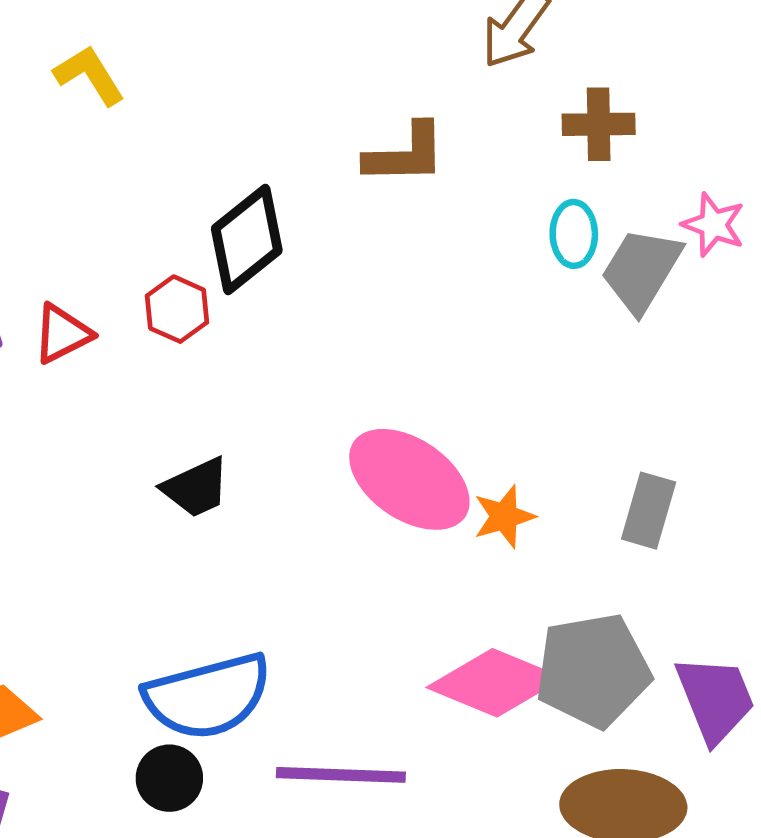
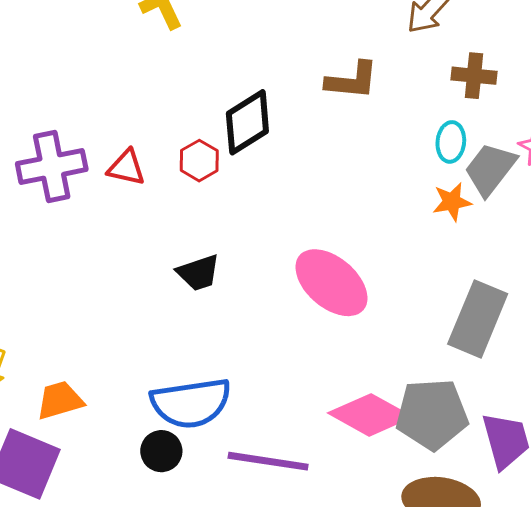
red triangle: (62, 334) -> (126, 168), turned 33
gray rectangle: (649, 511) -> (478, 319), size x1.6
orange star: (504, 517) -> (452, 202), moved

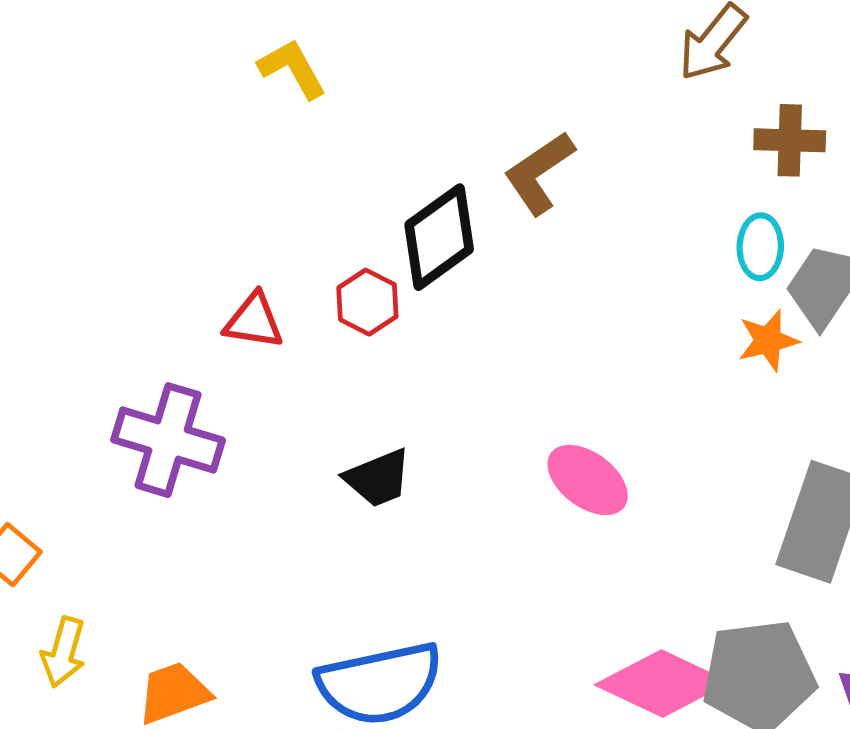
brown L-shape: (352, 80) -> (539, 173), moved, turned 144
purple cross: (52, 167) -> (168, 440), moved, turned 32
pink ellipse: (331, 283) -> (588, 480), size x0.7

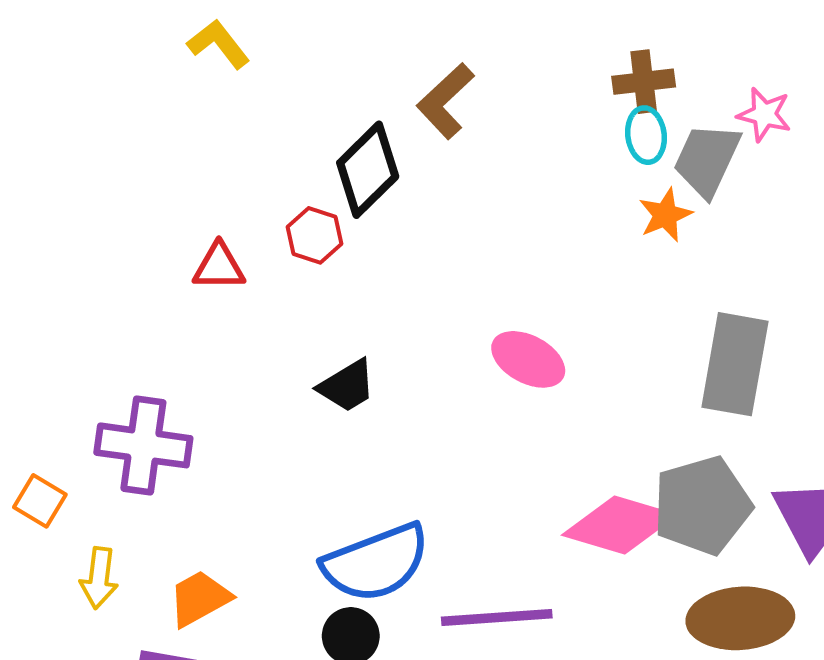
brown cross: (790, 140) -> (644, 82), moved
purple cross: (168, 440) -> (143, 445), moved

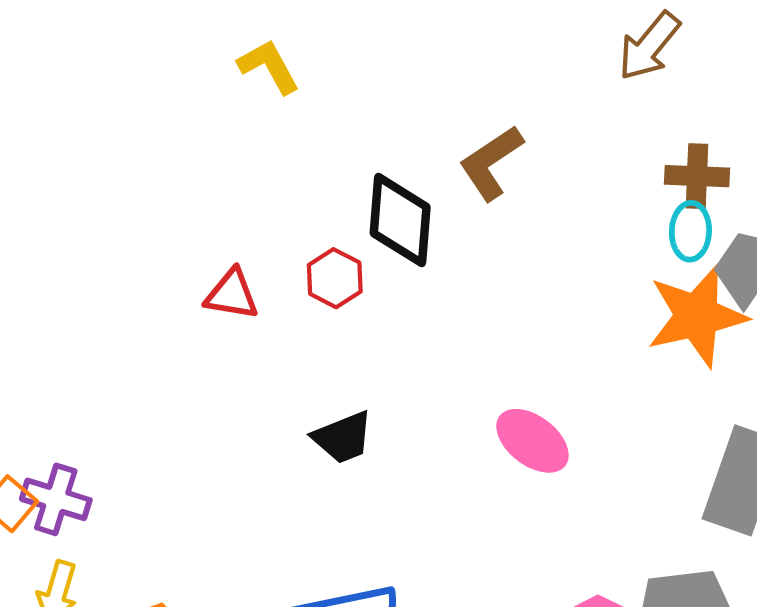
black diamond: (368, 170) -> (400, 220), turned -50
orange star: (665, 215) -> (697, 316), size x1.8
purple cross: (143, 445) -> (56, 499), moved, size x0.7

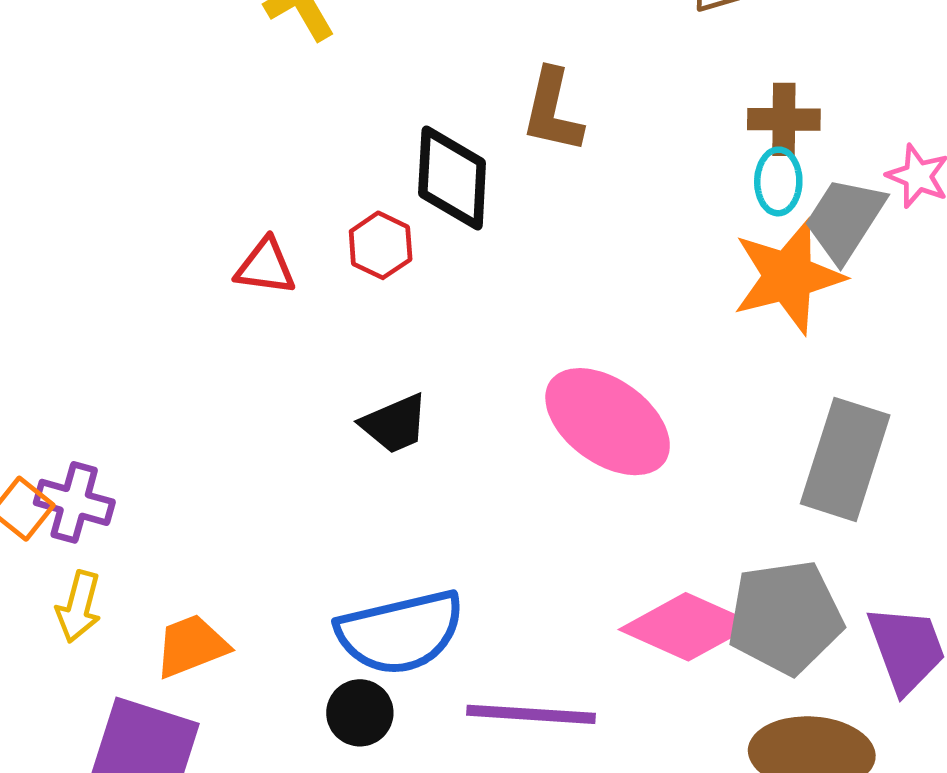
brown L-shape: (491, 163) -> (552, 111), turned -42
pink ellipse: (532, 441) -> (608, 422), size x1.5

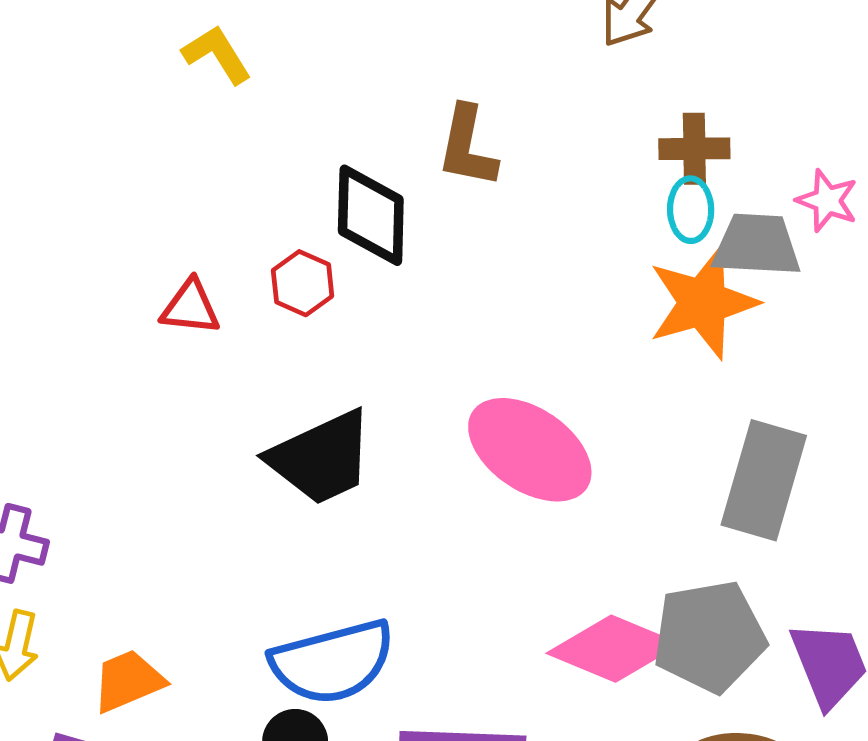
gray trapezoid: (845, 219) -> (757, 245), turned 62
black trapezoid: (395, 424) -> (321, 458), size x1.6

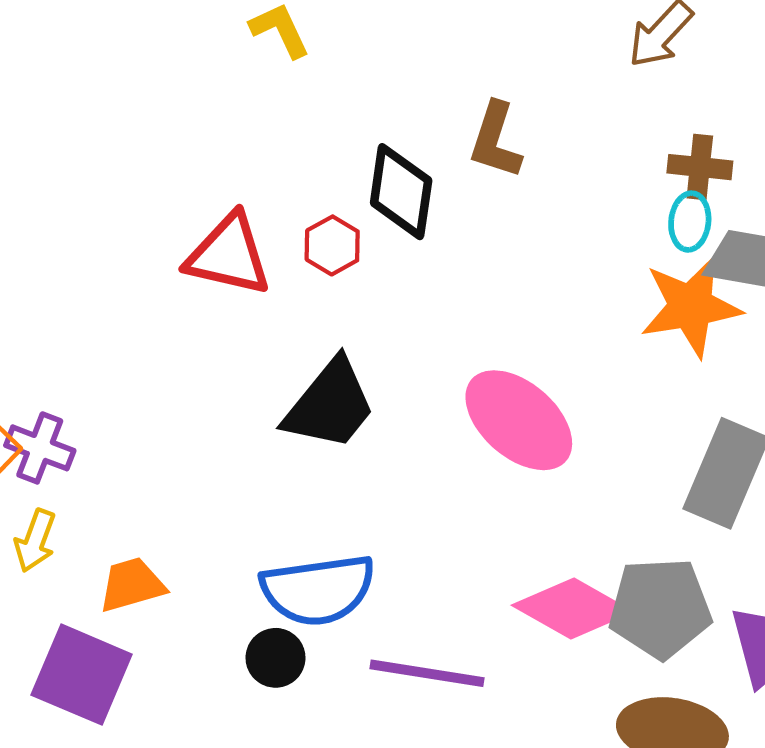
red triangle: (190, 307) -> (229, 255), size x1.6
black trapezoid: (321, 458) -> (330, 405), turned -33

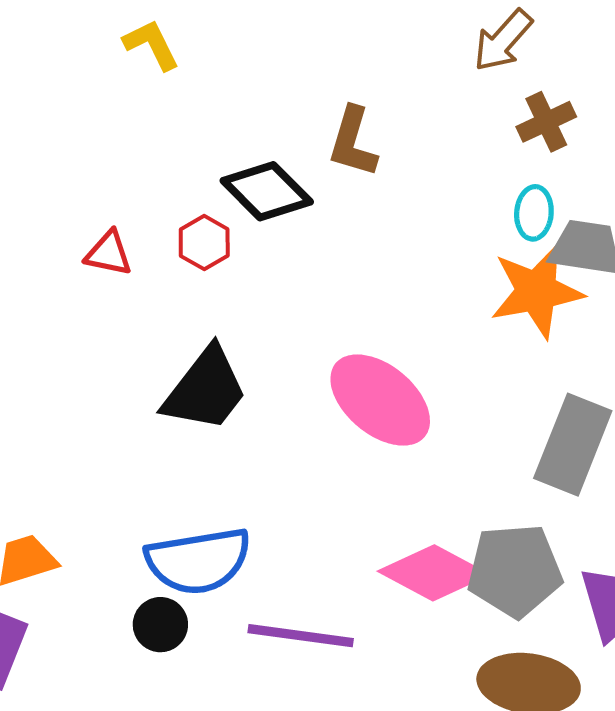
brown cross: (700, 167) -> (546, 122), moved, turned -30
black diamond: (401, 192) -> (267, 191), turned -52
red triangle: (229, 255) -> (109, 253), size x0.6

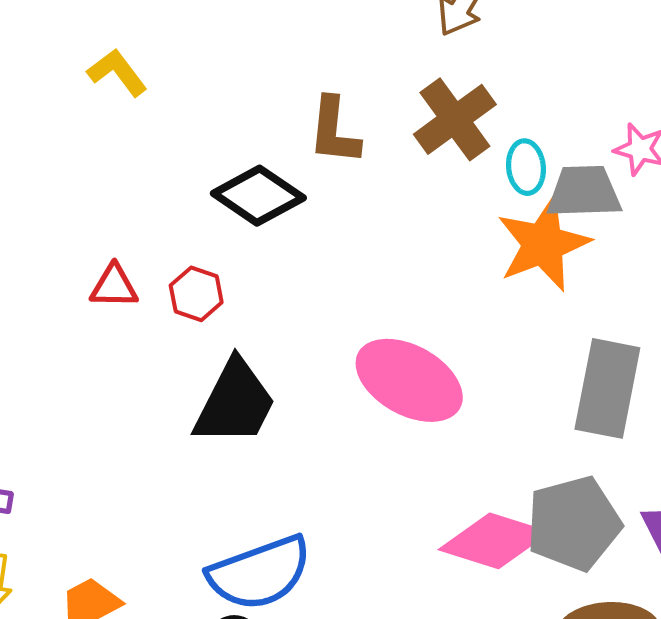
brown cross: (546, 122) -> (455, 119), moved, size x1.4
red hexagon: (204, 242) -> (196, 294), moved

